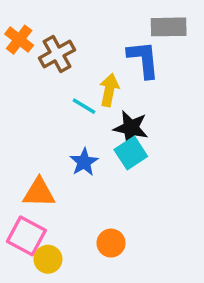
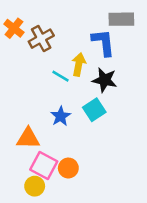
black star: (131, 128) -> (105, 80), moved
pink square: (26, 236) -> (44, 165), moved
orange circle: (111, 243) -> (68, 168), moved

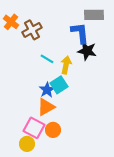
yellow arrow: (79, 64) -> (66, 65), moved
black star: (105, 80) -> (87, 51), moved
cyan square: (94, 110) -> (59, 85), moved
orange triangle: (28, 138) -> (46, 107), moved, turned -30

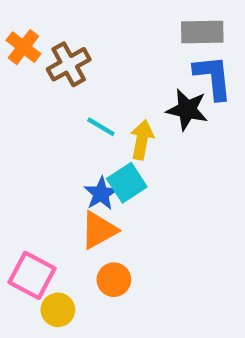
blue L-shape: (80, 33) -> (213, 77), moved
pink square: (34, 128) -> (32, 275), moved

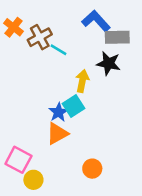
gray rectangle: (202, 32) -> (117, 37), moved
blue L-shape: (213, 77) -> (96, 21), moved, turned -36
cyan line: (101, 127) -> (58, 50), moved
orange circle: (114, 280) -> (92, 169), moved

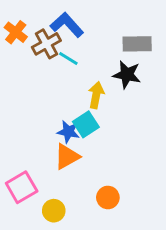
blue L-shape: (96, 21) -> (67, 25), moved
blue star: (58, 112) -> (68, 132), turned -30
pink square: (18, 160) -> (22, 187), turned 32
yellow circle: (33, 180) -> (54, 211), moved

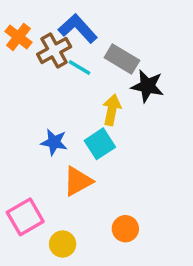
gray rectangle: (137, 44) -> (122, 59), moved, turned 32
blue star: (68, 132) -> (54, 142), moved

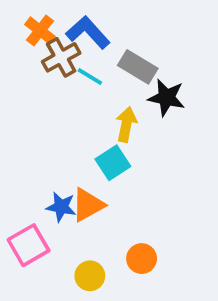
orange cross: (18, 37) -> (40, 31), moved
blue star: (54, 142) -> (61, 207), moved
yellow circle: (63, 244) -> (90, 276), moved

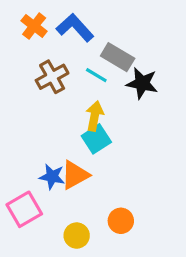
brown cross: (61, 57) -> (52, 77), moved
cyan line: (90, 77) -> (96, 75), moved
yellow arrow: (126, 124) -> (95, 116), moved

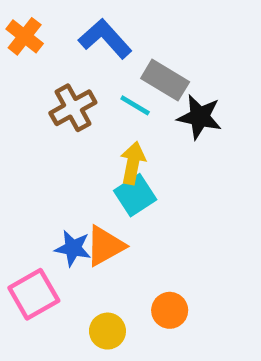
orange cross: (34, 26) -> (25, 36), moved

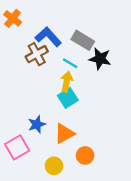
blue L-shape: (105, 39) -> (48, 37), moved
cyan line: (135, 105) -> (70, 63), moved
orange triangle: (105, 246) -> (64, 134), moved
blue star: (73, 248) -> (37, 124), turned -30

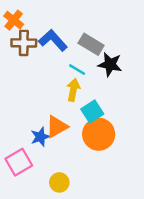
brown cross: (37, 54) -> (24, 43), moved, turned 30
cyan square: (68, 98) -> (92, 111), moved
orange triangle: (64, 134) -> (57, 127), moved
orange circle: (85, 155) -> (99, 134), moved, size x1.6

